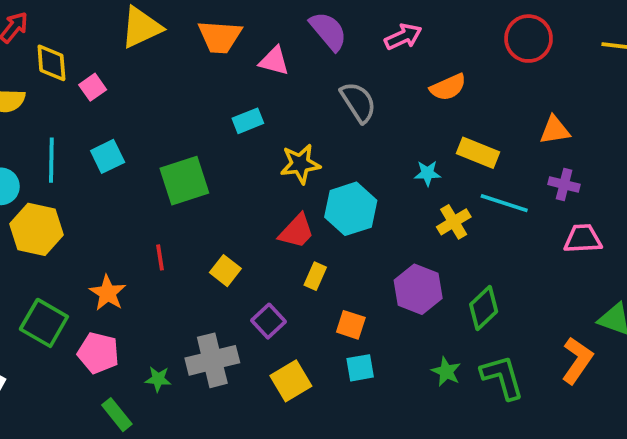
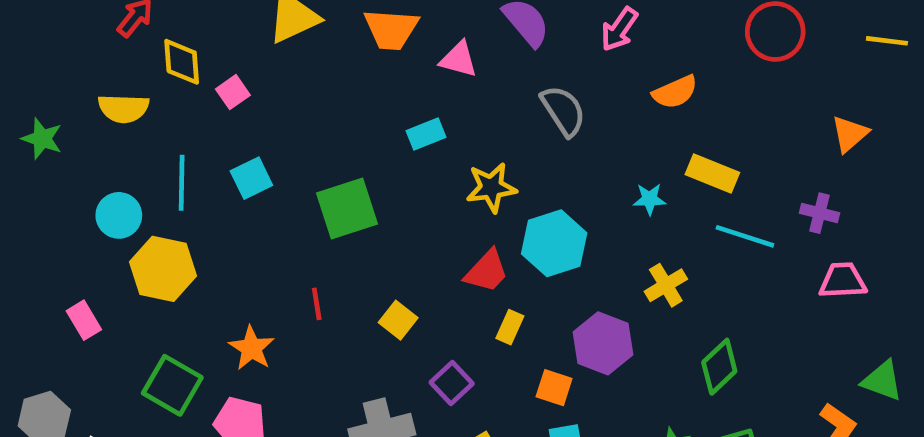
pink arrow: (403, 37) -> (619, 29), turned 150
orange triangle: (555, 130) -> (850, 134), moved, turned -32
yellow cross: (454, 222) -> (666, 285), moved
purple hexagon: (418, 289) -> (603, 343), moved

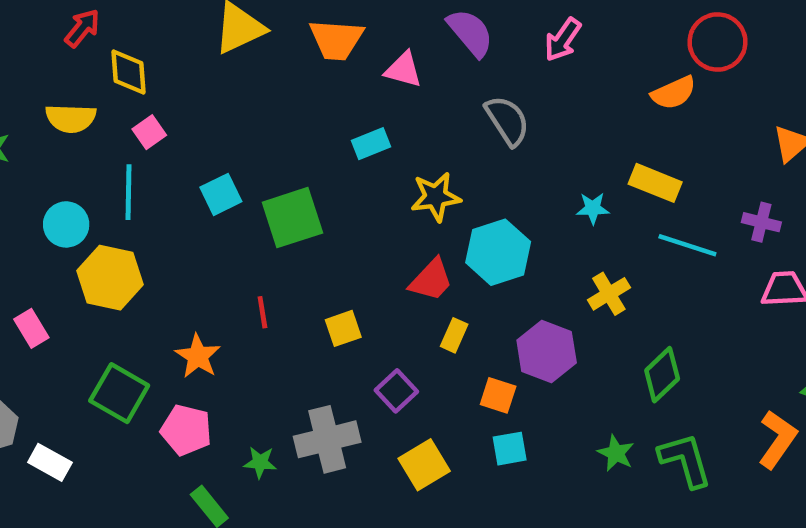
pink square: (233, 92) -> (149, 132), moved
orange semicircle: (675, 92) -> (674, 93), moved
cyan square: (251, 178) -> (221, 194), moved
yellow square: (398, 320) -> (343, 328), turned 33

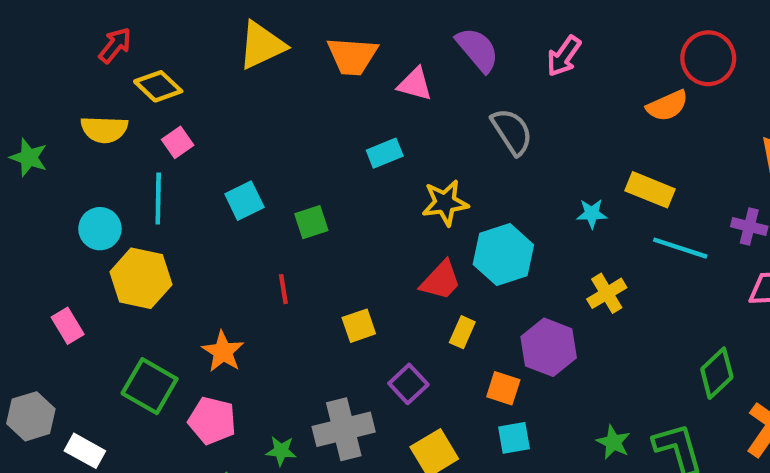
yellow diamond: (128, 72) -> (158, 86), turned -42
green square: (292, 218) -> (311, 222), size x0.6
red line: (262, 312) -> (283, 289), moved
green diamond: (662, 375) -> (717, 373), moved

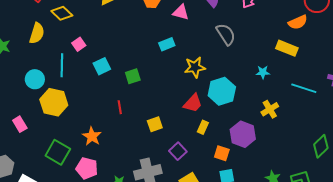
yellow semicircle: (104, 129) -> (37, 33), turned -75
pink square: (178, 142) -> (79, 44), moved
yellow rectangle: (650, 190) -> (287, 48), moved

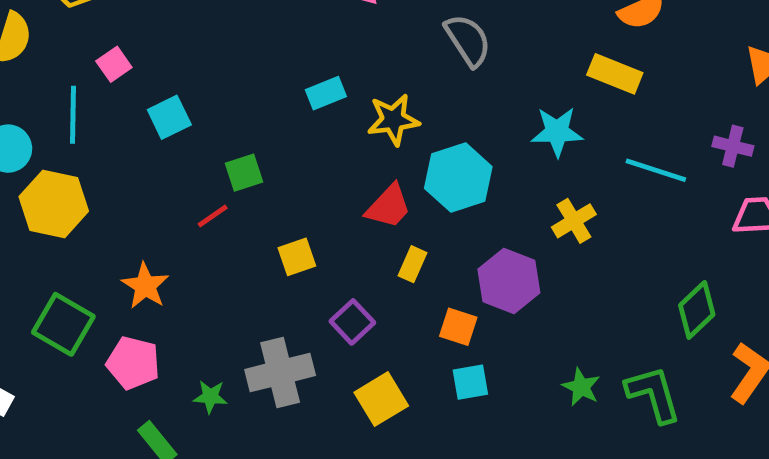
cyan rectangle: (167, 44) -> (326, 93), moved
cyan star: (263, 72) -> (557, 132), size x1.5
green square: (133, 76) -> (244, 173), moved
red line: (120, 107) -> (213, 216), turned 64

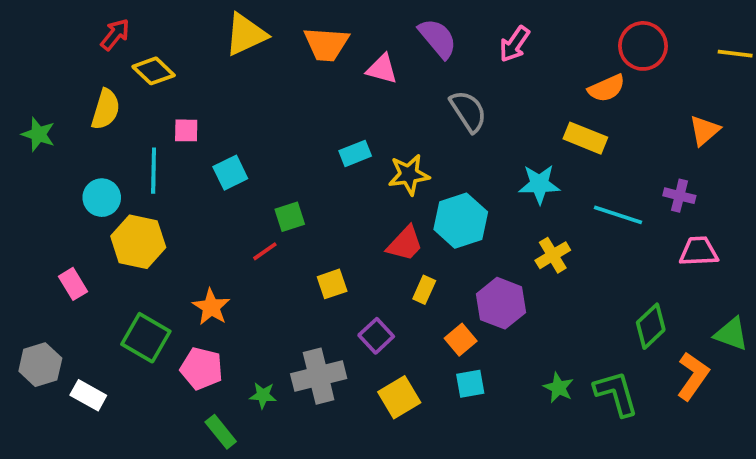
pink square: (114, 64) -> (186, 130), turned 36
orange square: (458, 327) -> (461, 340), turned 32

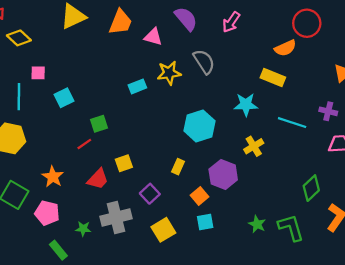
orange trapezoid: (326, 44) -> (120, 22), turned -72
yellow star: (409, 175) -> (169, 73), moved
red trapezoid: (405, 244) -> (98, 179), moved

